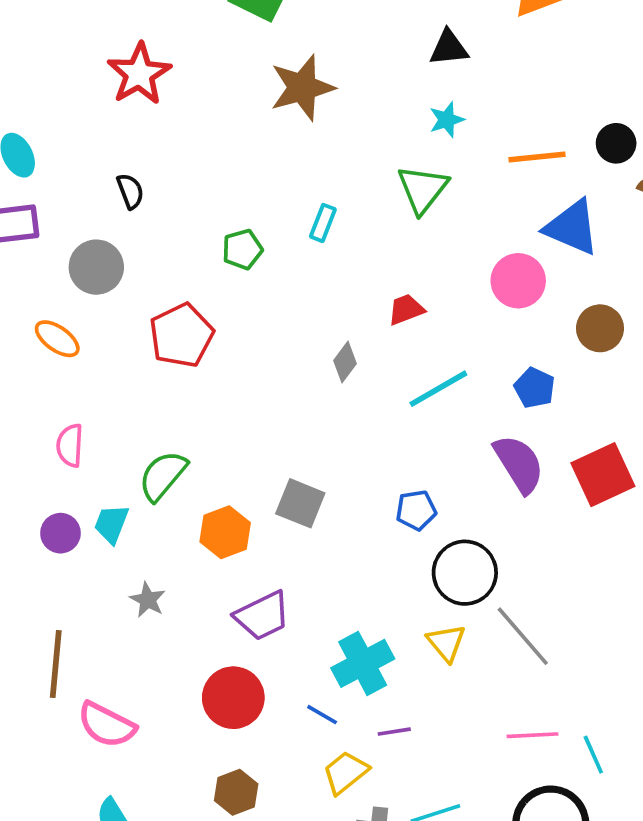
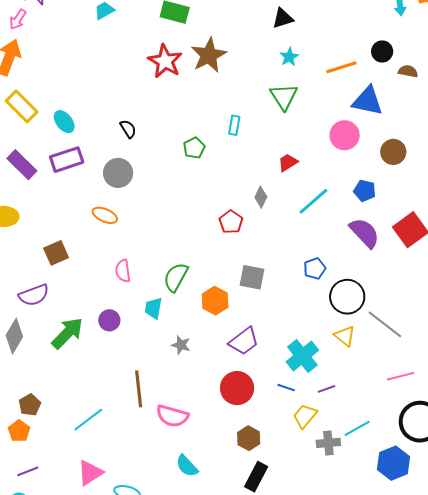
red star: (139, 74) -> (165, 61), moved
red pentagon: (181, 335) -> (231, 222), moved, size x0.7
purple circle: (60, 533) -> (109, 320), moved

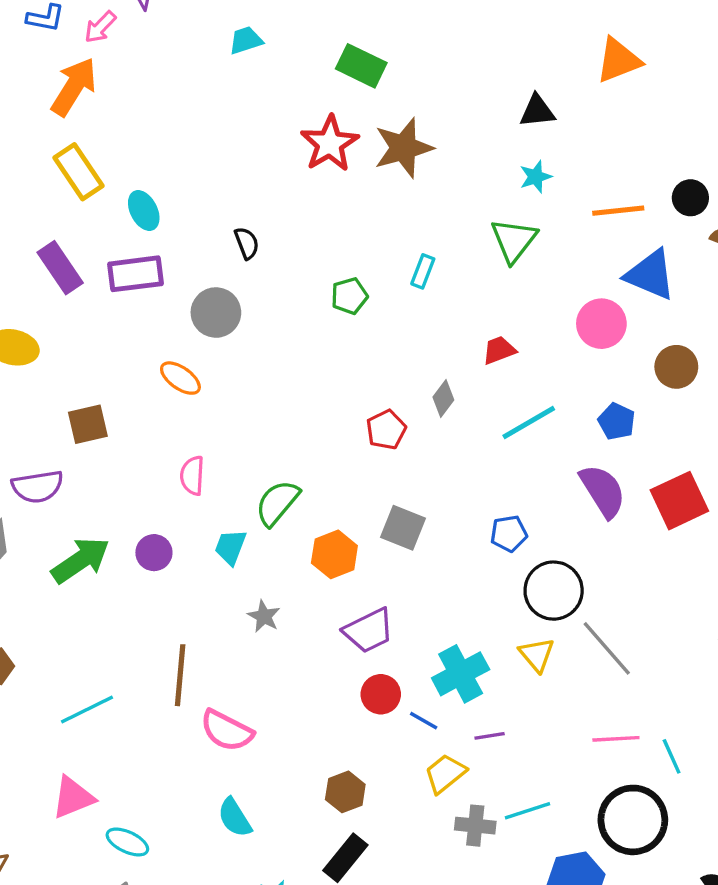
red circle: (237, 388) -> (381, 694), moved, size x0.7

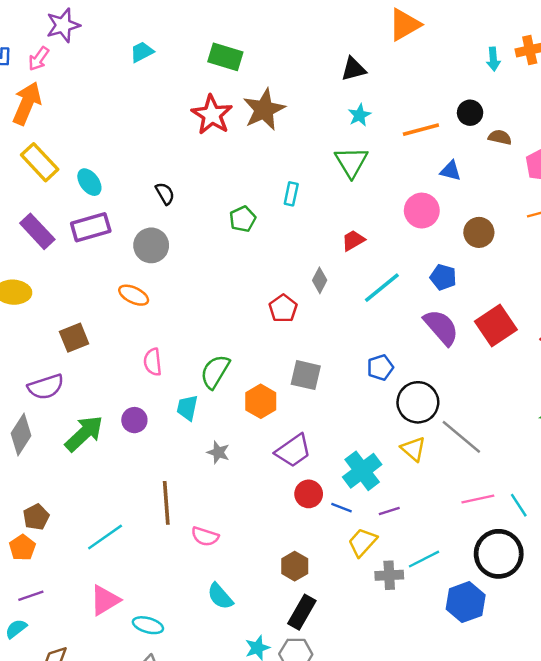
blue triangle: (650, 275) -> (451, 171), size x0.6
pink semicircle: (227, 731) -> (205, 536), size x0.7

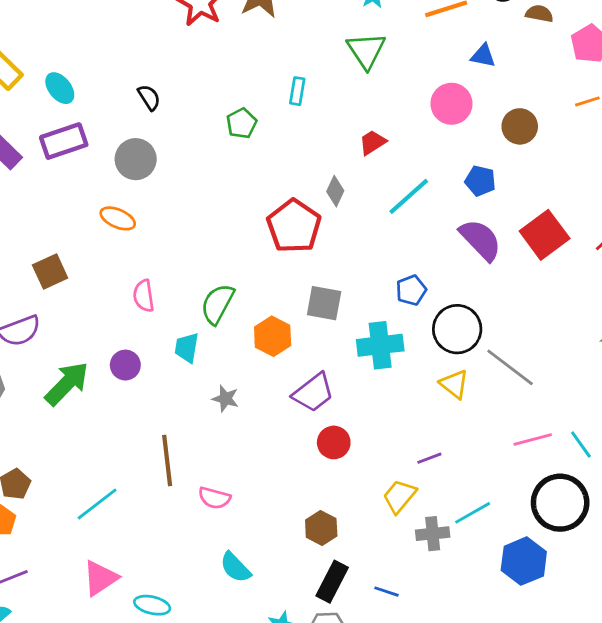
red pentagon: (283, 308) -> (294, 226), size x1.6
cyan cross: (362, 471) -> (380, 345), moved, turned 33
blue line: (341, 508) -> (387, 592), moved

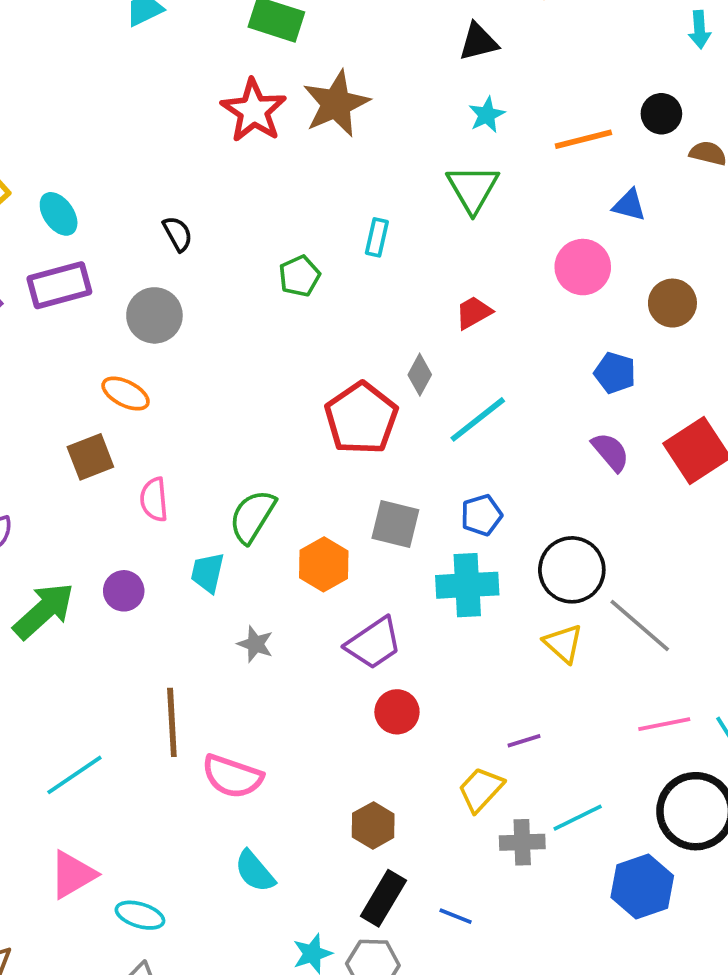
cyan line: (409, 196) -> (478, 419), moved
purple semicircle: (480, 240) -> (611, 452), size x0.7
brown square: (50, 272) -> (90, 457), moved
blue pentagon: (411, 290) -> (481, 515), moved
pink semicircle: (214, 498) -> (232, 776), size x1.4

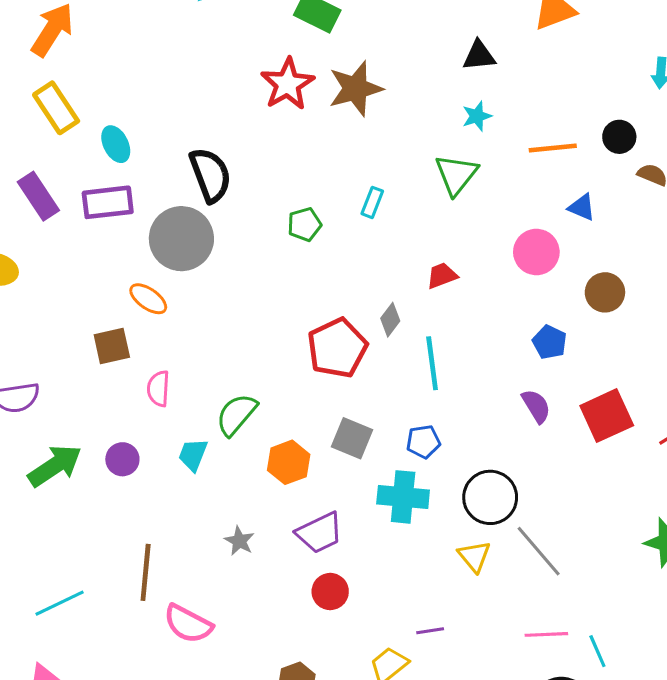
black semicircle: (178, 234) -> (210, 175), size x1.8
gray circle: (154, 315) -> (181, 239), size x1.4
cyan line: (478, 419) -> (432, 363), turned -68
gray star: (255, 644) -> (239, 541), moved

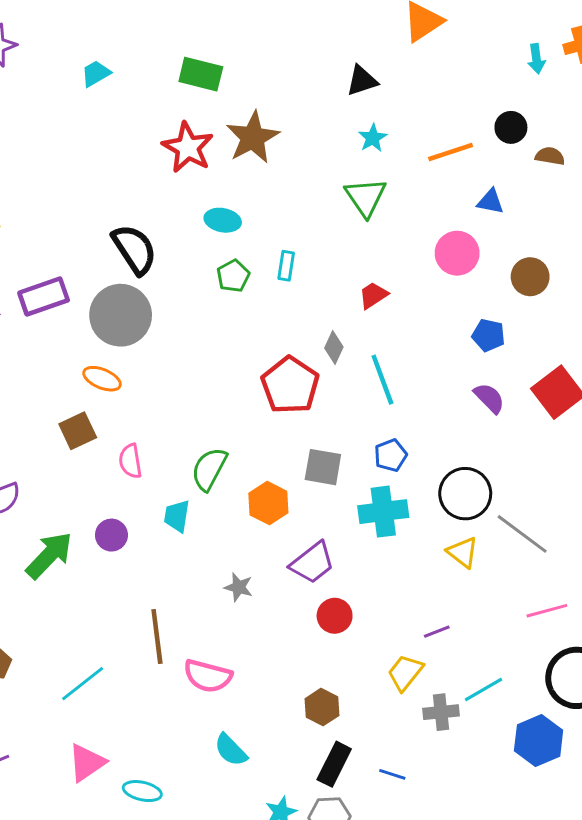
cyan ellipse: (116, 144) -> (223, 220), moved, turned -40
cyan rectangle: (372, 202) -> (286, 266), moved

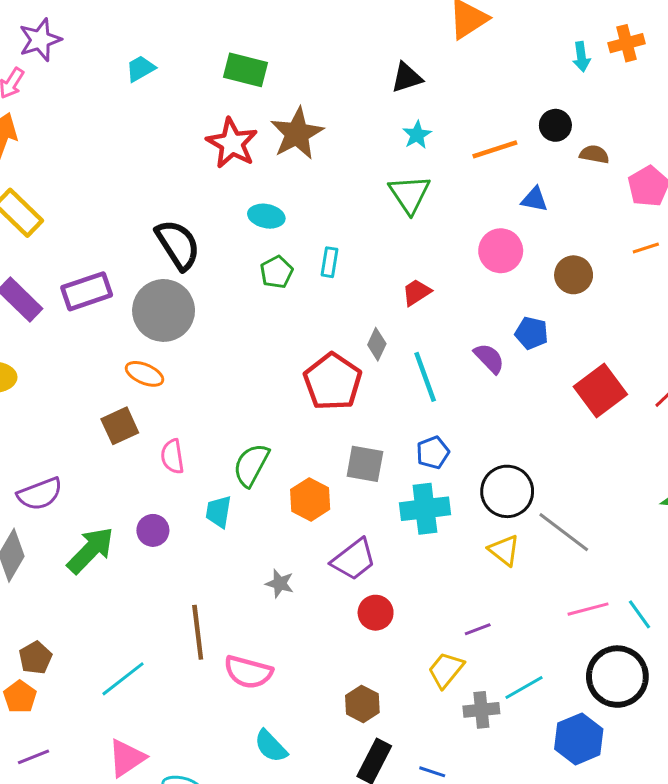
purple semicircle: (489, 398) -> (489, 358), moved

